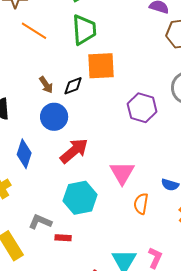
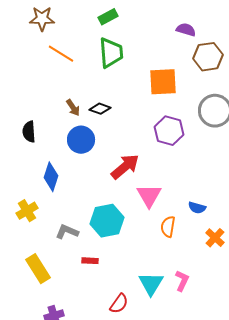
orange square: (101, 66) -> (163, 82), moved
black diamond: (73, 86) -> (100, 109), turned 40
red arrow: (74, 151) -> (125, 167), moved
gray L-shape: (40, 222) -> (67, 232), moved

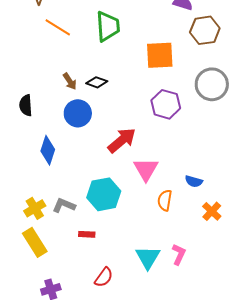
yellow cross: (27, 211) -> (35, 208), moved
red semicircle: (119, 304) -> (104, 277), moved

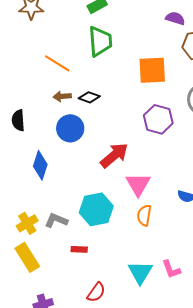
orange line: (58, 27) -> (57, 63), moved
brown arrow: (70, 81) -> (62, 96), turned 120
orange semicircle: (165, 200) -> (144, 215), moved
pink L-shape: (179, 254) -> (171, 269), turned 135

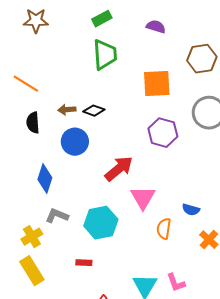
purple semicircle: (175, 18) -> (156, 27), moved
orange line: (57, 63) -> (26, 84), moved
black semicircle: (18, 120) -> (33, 123), moved
orange semicircle: (144, 215) -> (164, 229), moved
gray L-shape: (56, 220) -> (57, 216), moved

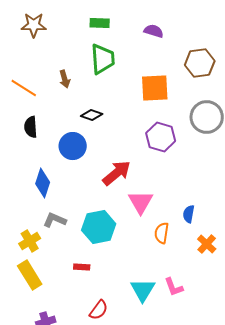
green rectangle: (102, 19) -> (100, 23), turned 30
brown arrow: (67, 110) -> (65, 79), moved, turned -102
blue semicircle: (191, 210) -> (189, 214), turned 84

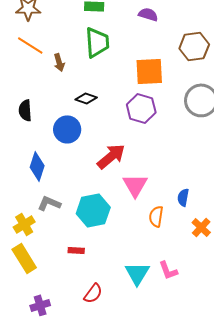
orange line: (24, 88) -> (30, 45), moved
purple hexagon: (161, 137) -> (141, 108), moved

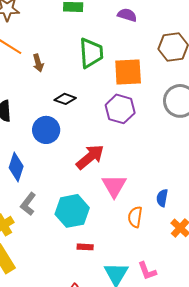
green trapezoid: (97, 42) -> (91, 53), moved
gray L-shape: (49, 203) -> (28, 204), turned -75
red rectangle: (76, 250) -> (85, 247), moved

